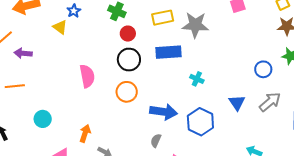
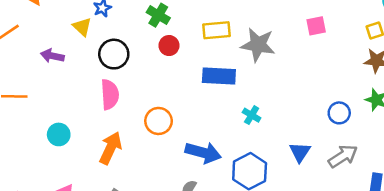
purple arrow: (23, 53) -> (52, 56), moved
black circle: (129, 60) -> (114, 54), moved
cyan circle: (43, 119) -> (59, 134), moved
orange arrow: (85, 133) -> (111, 148), moved, size x1.4

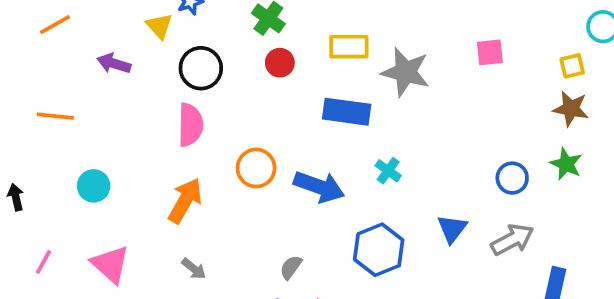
cyan circle: (59, 134) -> (94, 186), moved
blue arrow: (203, 153) -> (319, 187), moved

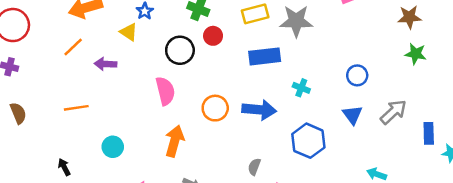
orange line: (55, 25) -> (73, 47), moved
black circle: (201, 68) -> (180, 50), moved
blue circle: (512, 178) -> (357, 75), moved

